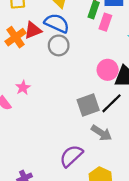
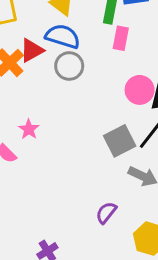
pink rectangle: (105, 22) -> (121, 38), moved
purple semicircle: (71, 156) -> (106, 213), size x0.7

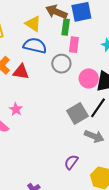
red triangle: (32, 50) -> (21, 72), moved, turned 42
gray circle: (69, 66) -> (61, 64), moved

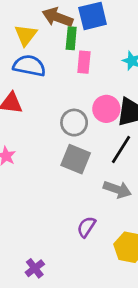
yellow triangle: (33, 24) -> (26, 35), turned 36
gray circle: (61, 64) -> (74, 123), moved
gray square: (77, 113) -> (76, 159), moved, turned -35

